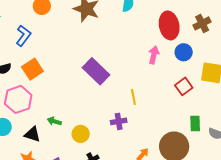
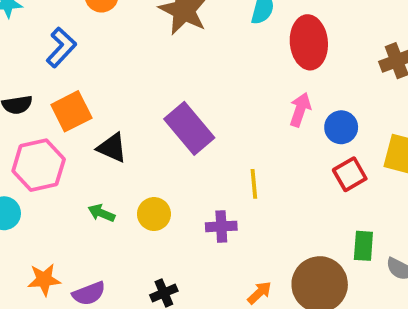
red ellipse: (169, 25) -> (309, 42), moved
blue circle: (184, 52) -> (341, 127), moved
black triangle: (32, 134) -> (112, 148), moved
yellow circle: (81, 134) -> (154, 214), moved

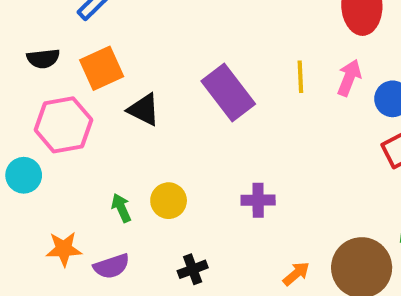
yellow line: (254, 184) -> (300, 77), moved
green arrow: (101, 213) -> (121, 208), moved, turned 40
yellow circle: (154, 214) -> (169, 201), moved

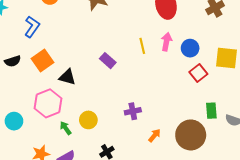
purple rectangle: (228, 93) -> (108, 61), size x0.6
pink hexagon: (63, 125) -> (48, 103), moved
orange arrow: (296, 274) -> (155, 135), moved

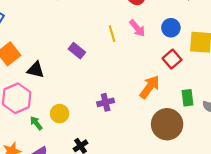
pink arrow: (166, 42) -> (137, 28), turned 132
blue circle: (190, 48) -> (171, 28), moved
orange arrow: (155, 135) -> (150, 87), moved, size x1.6

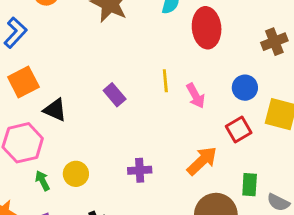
pink arrow: (137, 28) -> (196, 96), moved

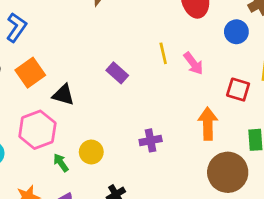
blue circle: (245, 88) -> (236, 32), moved
red square: (239, 129) -> (238, 90), turned -35
orange arrow: (202, 161) -> (208, 124), turned -40

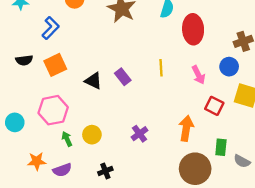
blue circle: (236, 32) -> (229, 67), moved
pink arrow: (193, 63) -> (198, 75), moved
black triangle: (63, 95) -> (93, 81), moved
purple cross: (151, 140) -> (140, 134), turned -35

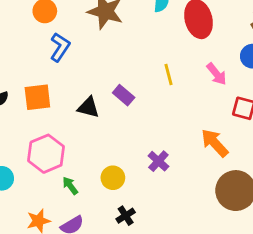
blue L-shape: (51, 28) -> (60, 47), moved
orange square: (55, 65) -> (37, 97), turned 30
orange arrow: (186, 128) -> (215, 143), turned -40
yellow circle: (92, 135) -> (113, 178), moved

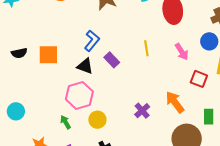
blue L-shape: (60, 47) -> (92, 41), moved
pink hexagon: (46, 154) -> (79, 95), moved
purple cross: (158, 161) -> (142, 111), moved

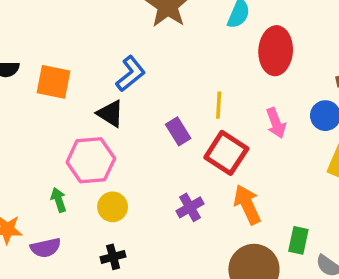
purple rectangle: (112, 60) -> (178, 131), moved
red square: (199, 79) -> (226, 153), moved, size x1.4

